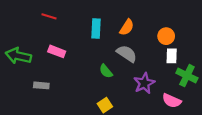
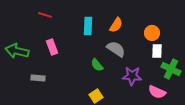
pink rectangle: (57, 51) -> (52, 47), turned 49
purple star: (144, 83) -> (132, 76), turned 30

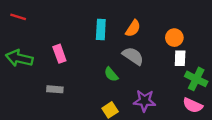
red line: (45, 15) -> (18, 17), moved
purple star: (132, 76) -> (144, 101), moved
gray rectangle: (38, 78) -> (55, 89), moved
pink semicircle: (157, 92) -> (193, 105), moved

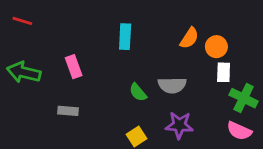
orange semicircle: (133, 28) -> (189, 38), moved
gray semicircle: (133, 56) -> (172, 85), moved, turned 145

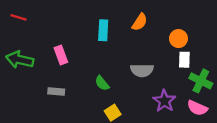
orange semicircle: (189, 38) -> (140, 22), moved
green semicircle: (138, 92) -> (102, 83), moved
purple star: (179, 125) -> (164, 101), moved, turned 30

